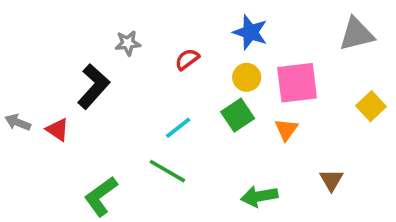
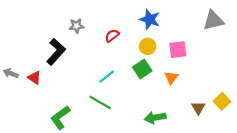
pink square: (297, 83) -> (178, 50), size x0.7
yellow square: (371, 106) -> (222, 101), moved

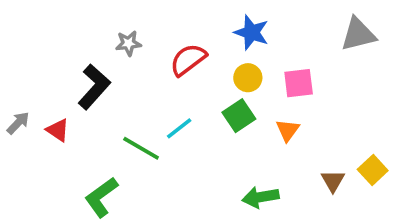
red semicircle: (112, 36) -> (188, 60), size x1.5
gray arrow: (11, 73) -> (18, 123), turned 112
green line: (100, 102) -> (141, 148), moved

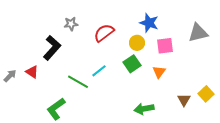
blue star: (251, 32) -> (149, 23), moved
gray triangle: (358, 34) -> (198, 33), moved
gray arrow: (18, 123) -> (10, 76), moved

